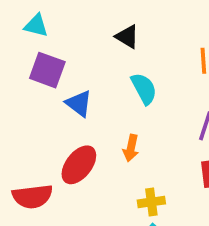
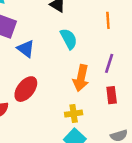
orange arrow: (131, 148) -> (81, 78), moved, size x1.5

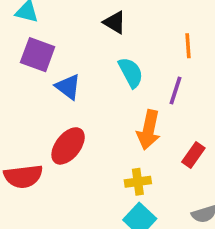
purple line: (109, 63) -> (175, 90), moved
red rectangle: (112, 95) -> (193, 155), turned 42

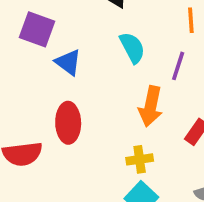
red ellipse: (68, 146) -> (68, 123), turned -39

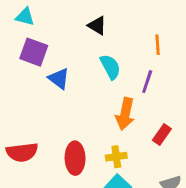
red ellipse: (68, 123) -> (75, 158), moved

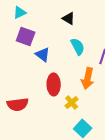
cyan triangle: (25, 17) -> (20, 12), turned -40
yellow cross: (116, 157) -> (72, 102), moved, turned -32
red ellipse: (75, 158) -> (54, 84), moved

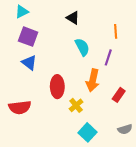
blue triangle: (43, 54) -> (29, 63), moved

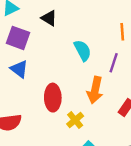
black triangle: (73, 18) -> (49, 18), moved

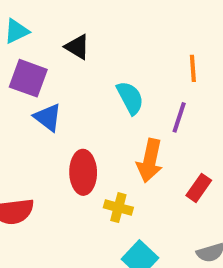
blue triangle: (19, 69) -> (48, 117), moved
yellow cross: (75, 120) -> (118, 208), turned -35

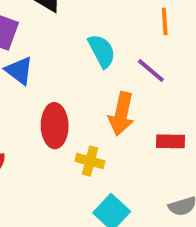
purple line: (179, 117) -> (151, 71), turned -68
red rectangle: (199, 188) -> (171, 141), turned 56

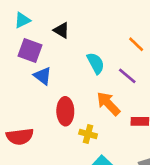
orange line: (165, 21) -> (136, 44), turned -42
orange arrow: (121, 114) -> (108, 104), turned 124

